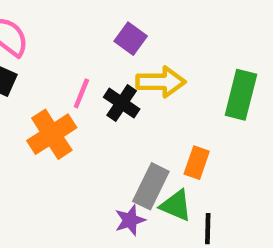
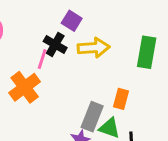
black cross: (122, 103) -> (55, 44), moved

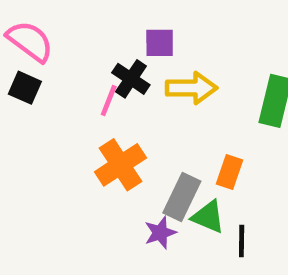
purple square: (72, 21) -> (160, 43), turned -36
orange cross: (25, 87) -> (120, 165), moved

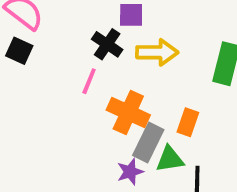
pink line: (109, 101) -> (89, 81), moved
orange cross: (120, 165) -> (128, 113), moved, turned -33
green triangle: (208, 217) -> (170, 159), turned -32

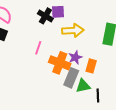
black cross: (107, 44) -> (45, 16), moved
purple star: (130, 172) -> (75, 57), moved

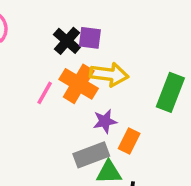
orange cross: (60, 63) -> (79, 84), moved
gray rectangle: (71, 78) -> (91, 155), turned 36

